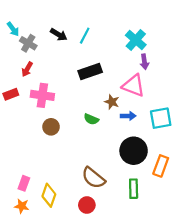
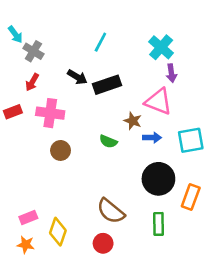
black arrow: (59, 35) -> (77, 77), moved
pink rectangle: (24, 183) -> (28, 218), turned 48

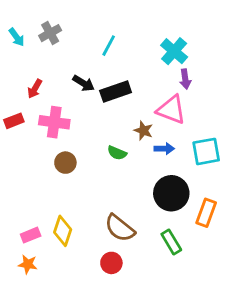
gray cross: (33, 51) -> (50, 33), moved, turned 30
green rectangle: (158, 224) -> (171, 242), turned -30
yellow diamond: (58, 232) -> (63, 231), moved

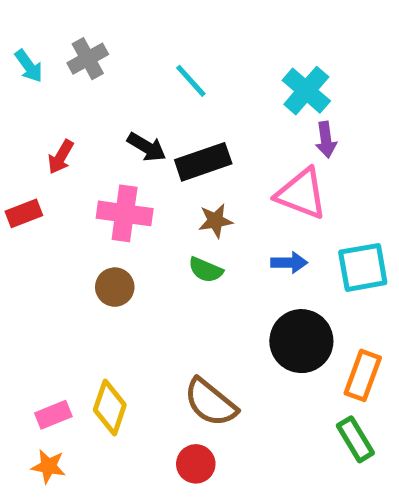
cyan line: (109, 46) -> (191, 81), turned -70
pink cross: (54, 122) -> (125, 213), moved
brown star: (143, 131) -> (215, 221), moved, turned -30
green rectangle: (171, 242) -> (355, 439), moved

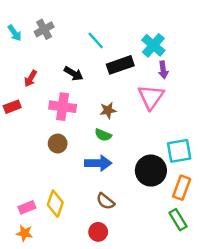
black rectangle: (203, 162) -> (120, 65), moved
pink triangle: (301, 194) -> (151, 97), turned 44
blue arrow: (289, 263) -> (98, 163), moved, size x1.5
cyan square: (363, 267) -> (179, 151), moved
brown semicircle: (211, 402) -> (106, 201), size x0.7

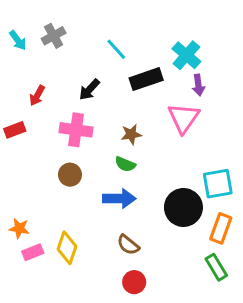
black arrow: (74, 74) -> (89, 90), turned 102
red circle: (98, 232) -> (134, 282), moved
orange star: (24, 233) -> (19, 228), moved

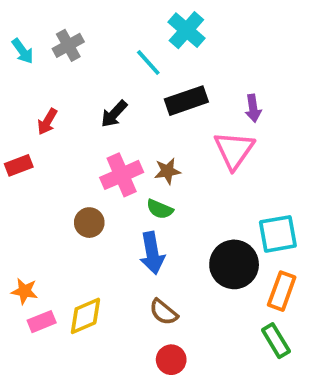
cyan cross: (186, 55) -> (186, 30), moved
pink cross: (76, 130) -> (122, 175), moved, turned -32
blue arrow: (119, 199) -> (152, 253), turned 80
yellow diamond: (67, 248) -> (85, 316), turned 48

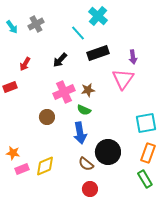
black circle: (234, 264) -> (108, 152), moved

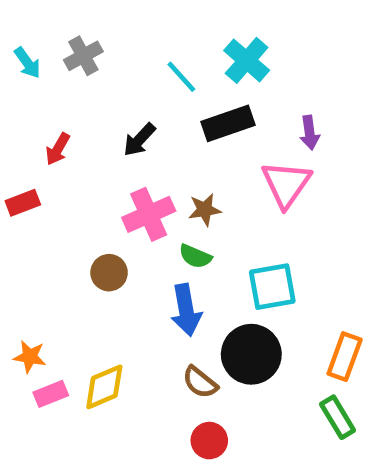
cyan cross: (98, 16) -> (247, 60), moved
cyan square: (146, 123) -> (272, 287), moved

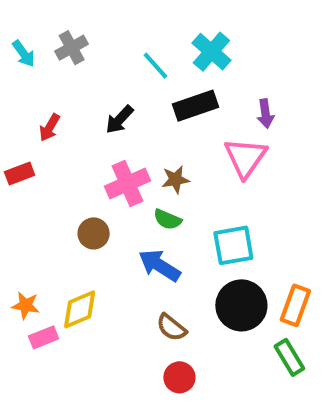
blue arrow: (186, 310) -> (159, 265), turned 132
black circle: (251, 354) -> (241, 305), moved
yellow diamond: (104, 387) -> (80, 309), moved

